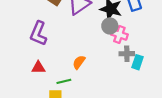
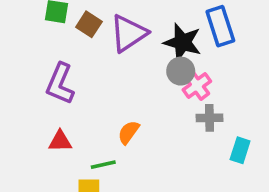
pink cross: (119, 34) -> (197, 85), turned 35
cyan rectangle: (138, 62) -> (240, 150), moved

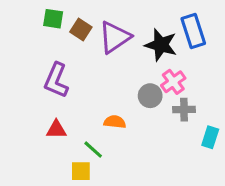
gray circle: (181, 71) -> (150, 96), moved
orange semicircle: (129, 132) -> (115, 122), turned 60
green line: (103, 165) -> (93, 150), turned 55

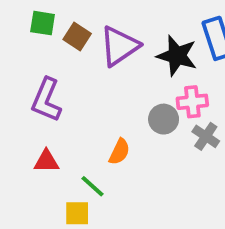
pink cross: (173, 82) -> (192, 102), turned 30
gray cross: (184, 110) -> (206, 136), turned 35
orange semicircle: (115, 122) -> (119, 152), turned 110

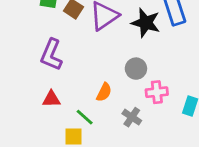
pink cross: (192, 102) -> (157, 92), moved
gray cross: (206, 136) -> (132, 117), moved

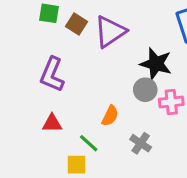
black star: (146, 23) -> (156, 64), moved
pink cross: (157, 92) -> (171, 102), moved

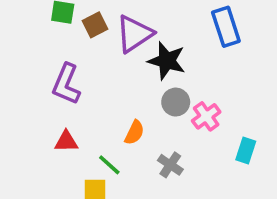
brown square: (76, 24) -> (95, 25), turned 30
black star: (156, 64) -> (167, 61), moved
pink cross: (171, 102) -> (206, 116), turned -30

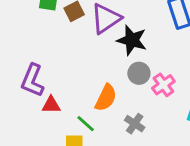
purple L-shape: (66, 84) -> (32, 80), moved
orange semicircle: (134, 133) -> (106, 98), size x1.4

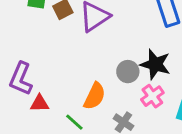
black star: (132, 40) -> (155, 64), moved
pink cross: (163, 85) -> (152, 96), moved

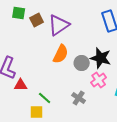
orange semicircle: (95, 96) -> (61, 54), moved

